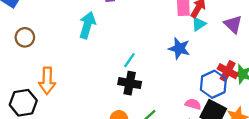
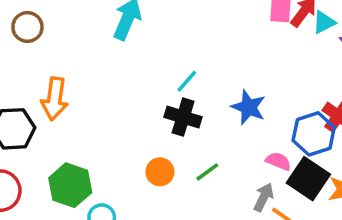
cyan triangle: (199, 24) -> (324, 22), moved
blue star: (179, 48) -> (248, 107), moved

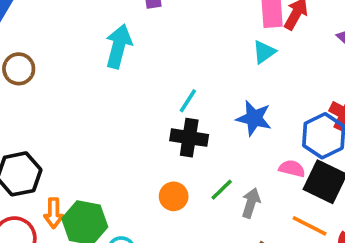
cyan triangle: (324, 22) -> (264, 52), moved
orange arrow: (55, 99) -> (54, 213), moved, size x0.7
gray arrow: (264, 197) -> (251, 203), moved

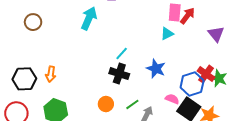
orange arrow: (54, 213) -> (51, 74), moved

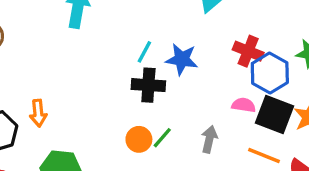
blue star: (156, 69) -> (182, 59), moved
red cross: (206, 74) -> (248, 51), moved
green line: (132, 104) -> (162, 138), moved

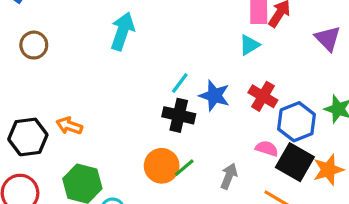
red cross: (248, 51) -> (263, 96), moved
orange arrow: (38, 113) -> (69, 126), turned 105
orange circle: (139, 139) -> (162, 166), size x1.4

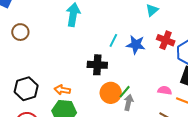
black cross: (179, 115) -> (97, 65), moved
orange arrow: (69, 126) -> (62, 90), moved
pink semicircle: (267, 149) -> (165, 90), moved
gray arrow: (229, 176) -> (129, 102), moved

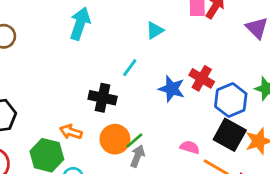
cyan triangle: (152, 10) -> (155, 30), moved
blue star: (136, 45) -> (172, 89), moved
orange arrow: (62, 90) -> (71, 132), moved

